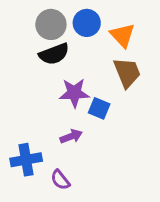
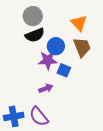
blue circle: (87, 23) -> (56, 46), moved
blue cross: (26, 160) -> (14, 116), moved
purple semicircle: (60, 180) -> (39, 116), size x1.5

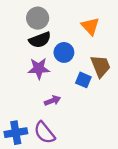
brown trapezoid: (82, 47) -> (101, 66), moved
purple star: (48, 60) -> (39, 68), moved
blue square: (64, 70) -> (83, 80), moved

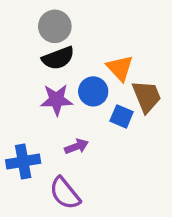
orange triangle: (90, 26) -> (120, 68), moved
blue circle: (64, 52) -> (93, 91), moved
blue cross: (16, 133) -> (23, 162), moved

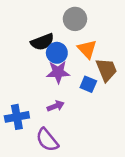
gray circle: (55, 26) -> (75, 19), moved
blue circle: (93, 91) -> (57, 53), moved
purple star: (56, 100) -> (58, 72), moved

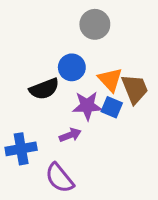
black semicircle: (42, 42) -> (44, 89), moved
orange triangle: (87, 49) -> (110, 80), moved
purple star: (58, 72) -> (87, 106), moved

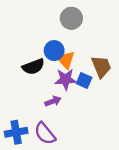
orange triangle: (110, 80) -> (66, 60), moved
blue cross: (21, 149) -> (16, 132), moved

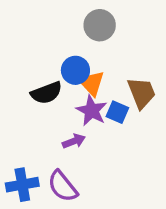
purple star: (66, 79) -> (92, 111), turned 30

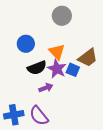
blue circle: (75, 70) -> (26, 44), moved
black semicircle: (46, 93) -> (37, 68), moved
brown trapezoid: (141, 93) -> (88, 58), turned 75

